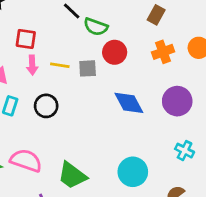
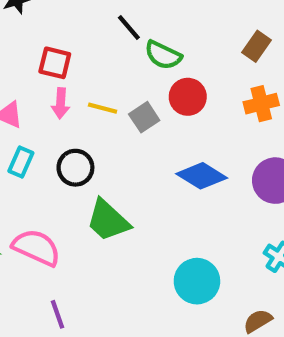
gray square: (88, 68) -> (144, 117), turned -36
blue diamond: (129, 103) -> (202, 176), turned -36
green trapezoid: (72, 175) -> (108, 220), moved

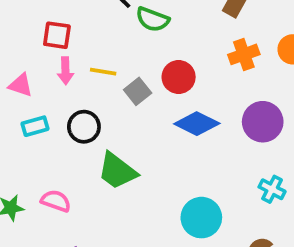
red circle: (188, 97) -> (179, 77), moved
gray square: (144, 117) -> (138, 91), moved
cyan rectangle: (21, 162) -> (35, 126), turned 56
pink semicircle: (36, 248) -> (56, 201), size x0.7

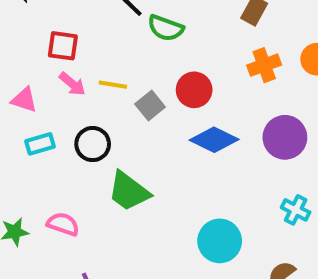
pink arrow: (65, 71) -> (72, 84), turned -48

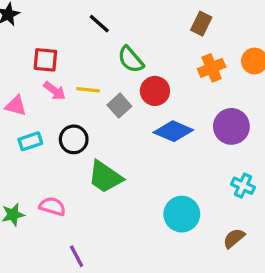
green semicircle: (166, 28) -> (131, 59), moved, turned 32

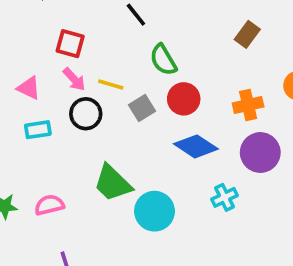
orange cross: (212, 68) -> (248, 105), moved
black circle: (74, 139) -> (86, 114), moved
cyan cross: (243, 186) -> (224, 197), moved, turned 30
pink semicircle: (52, 206) -> (49, 205), turned -40
cyan circle: (182, 214) -> (154, 211), moved

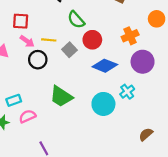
cyan rectangle: (38, 130) -> (14, 100), moved
cyan circle: (154, 211) -> (103, 104), moved

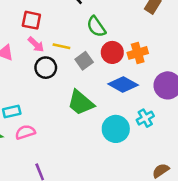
orange cross: (130, 36) -> (138, 53), moved
green trapezoid: (61, 96) -> (81, 103), moved

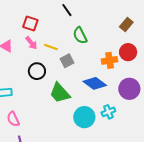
red circle: (112, 52) -> (128, 52), moved
black circle: (46, 68) -> (37, 71), moved
pink semicircle: (25, 132) -> (13, 119), moved, turned -105

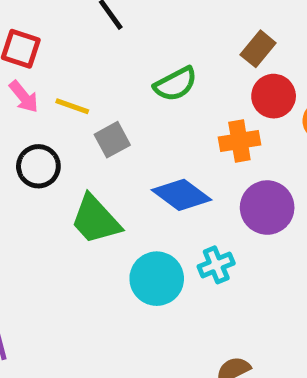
green semicircle: (80, 35) -> (175, 84), moved, turned -90
red circle: (128, 52) -> (274, 96), moved
orange cross: (110, 60) -> (239, 141), moved

